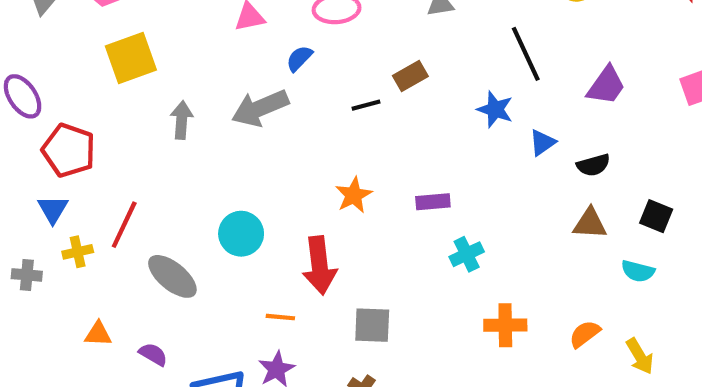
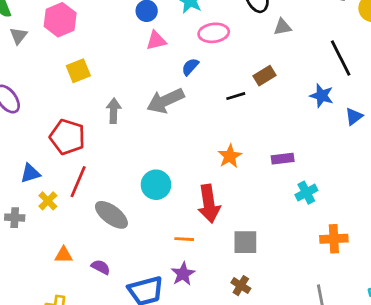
yellow square: (131, 58) -> (78, 71), size x0.7
red pentagon: (69, 150) -> (67, 137), moved
blue triangle: (53, 209) -> (30, 173), turned 45
yellow cross: (78, 252) -> (48, 201), turned -30

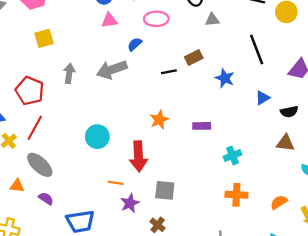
blue star: (322, 96) -> (225, 78), moved
cyan cross: (306, 193) -> (233, 156), moved
gray ellipse: (111, 215) -> (40, 165), moved
purple star: (183, 274) -> (130, 203), moved

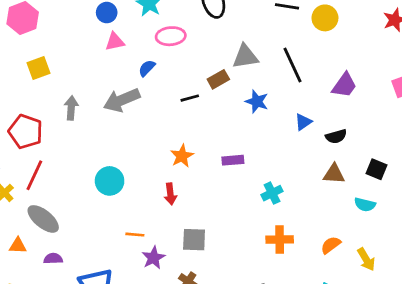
gray triangle: (212, 20) -> (245, 57), moved, size x1.5
red arrow: (138, 156) -> (170, 194), moved, size x0.6
purple semicircle: (46, 199) -> (53, 259), turned -32

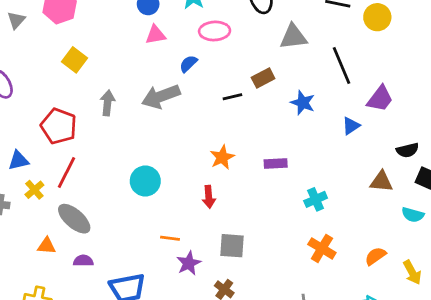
gray triangle: (245, 57) -> (293, 37), moved
yellow square: (38, 68) -> (75, 60), turned -35
purple trapezoid: (344, 85) -> (380, 99), moved
black semicircle: (336, 136) -> (407, 150), moved
orange cross: (280, 239) -> (322, 248), turned 30

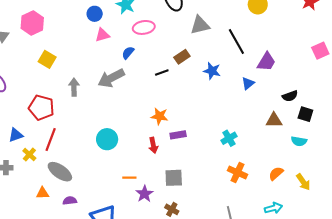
orange star: (222, 157) -> (159, 116), turned -30
purple rectangle: (276, 163) -> (178, 135), moved

